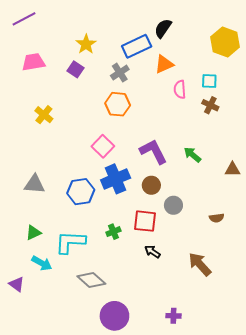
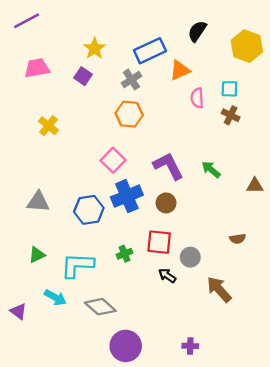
black semicircle: (163, 28) -> (197, 31), moved
gray circle: (173, 205) -> (190, 257), moved
cyan arrow: (42, 263) -> (55, 297), moved

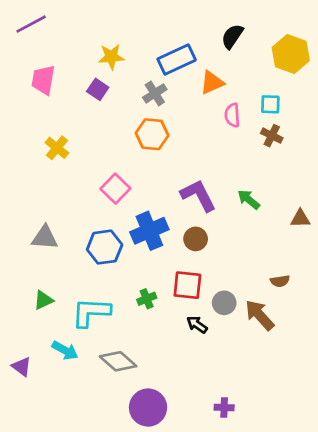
yellow star: (95, 48) -> (111, 57), turned 30
pink trapezoid: (37, 68) -> (43, 80), turned -70
pink square: (113, 160) -> (115, 189), moved
brown arrow: (219, 289) -> (260, 315), moved

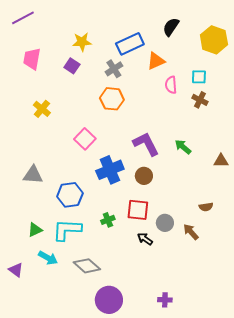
blue hexagon: (105, 247) -> (70, 195), moved
green triangle: (43, 300) -> (35, 230), moved
brown arrow: (260, 315) -> (191, 232), size x0.7

